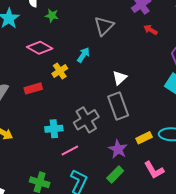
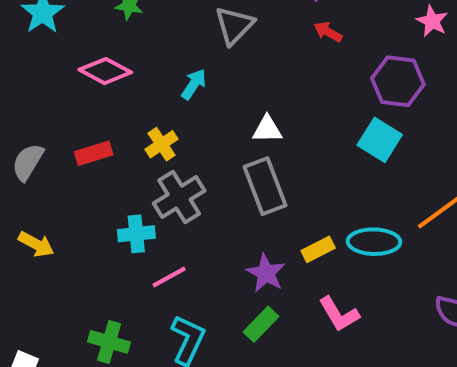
yellow cross: (60, 71) -> (161, 144), moved
white triangle: (120, 78) -> (267, 129), turned 42
gray cross: (86, 120) -> (179, 197), moved

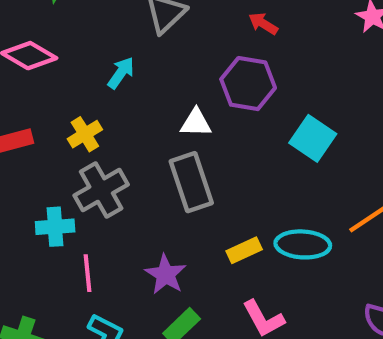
purple hexagon: (398, 81) -> (248, 84), moved
purple star: (266, 273) -> (166, 274), moved
pink line: (169, 277) -> (88, 273), turned -69

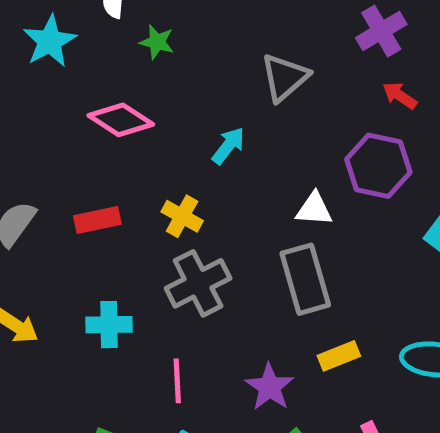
yellow cross: (85, 134) -> (182, 216), turned -32
cyan cross: (55, 227) -> (109, 325), moved
yellow rectangle: (244, 250) -> (339, 356), moved

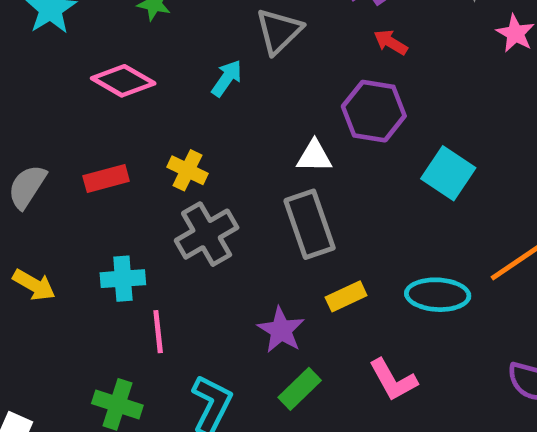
cyan arrow: (228, 146) -> (227, 78), moved
pink line: (177, 381) -> (158, 332), moved

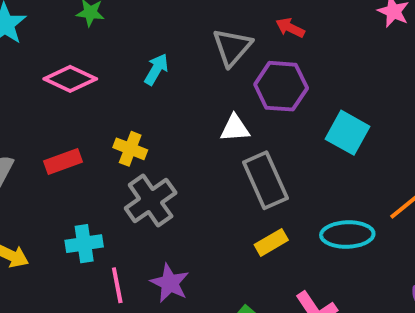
gray triangle: (279, 31) -> (232, 47), moved
gray rectangle: (310, 224) -> (265, 180), moved
purple star: (281, 330) -> (170, 283), moved

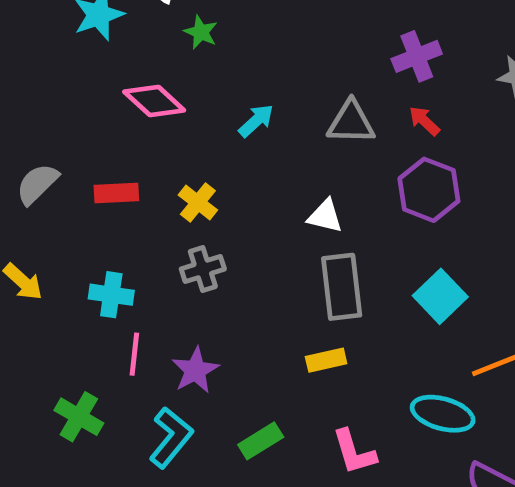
gray triangle: (232, 47) -> (351, 122), turned 33
purple hexagon: (281, 86) -> (429, 190), moved
cyan square: (347, 133) -> (440, 296), moved
gray cross: (151, 201) -> (203, 269), size x0.7
cyan ellipse: (347, 234) -> (443, 414), moved

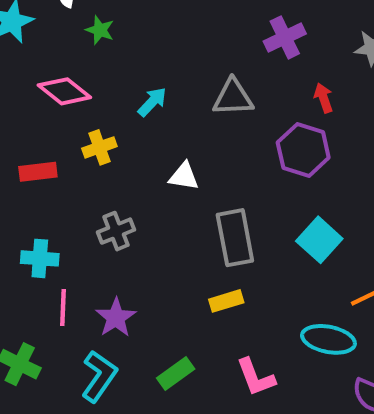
red arrow: (424, 121) -> (324, 98), moved, turned 32
yellow cross: (198, 202) -> (99, 147), moved, turned 36
white triangle: (325, 216) -> (184, 176), moved

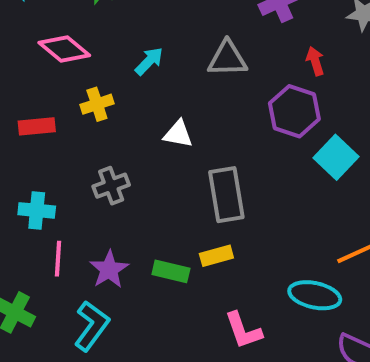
cyan square: (319, 240) -> (336, 157), moved
green rectangle: (176, 373) -> (171, 271), moved, turned 48

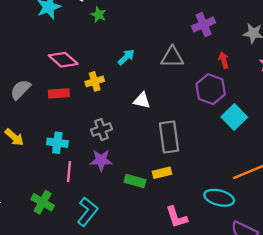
pink diamond: (64, 49) -> (63, 60), moved
purple star: (109, 269) -> (101, 160), moved, turned 30

